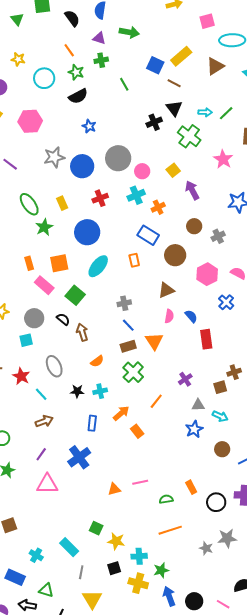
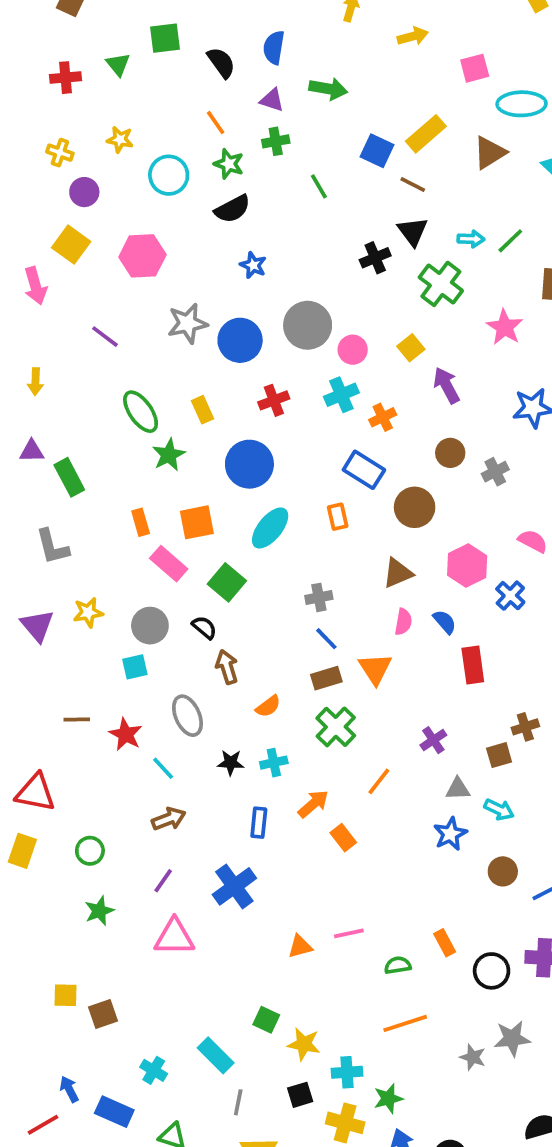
pink hexagon: (207, 274) -> (467, 566), moved
brown arrow: (82, 332) -> (227, 667), moved

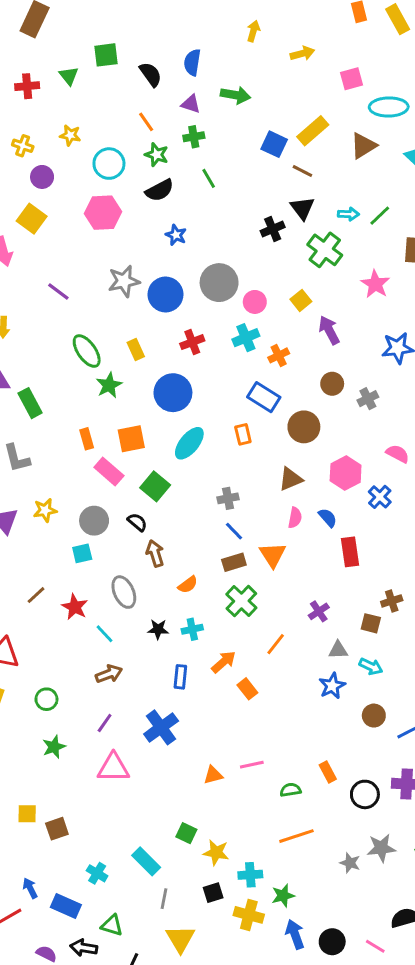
green line: (319, 186) -> (209, 178), moved
pink hexagon: (142, 256) -> (103, 213), moved
brown line: (77, 719) -> (36, 595), turned -42
brown square: (499, 755) -> (371, 623), turned 30

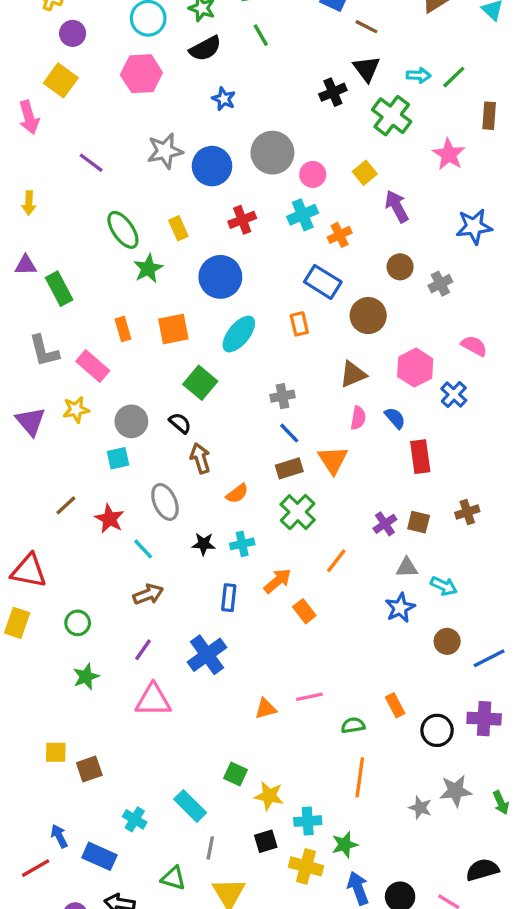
pink rectangle: (109, 472) -> (93, 366), moved
brown square: (371, 623) -> (419, 522), moved
orange line: (296, 836) -> (360, 777), turned -64
green triangle: (112, 925) -> (173, 878), moved

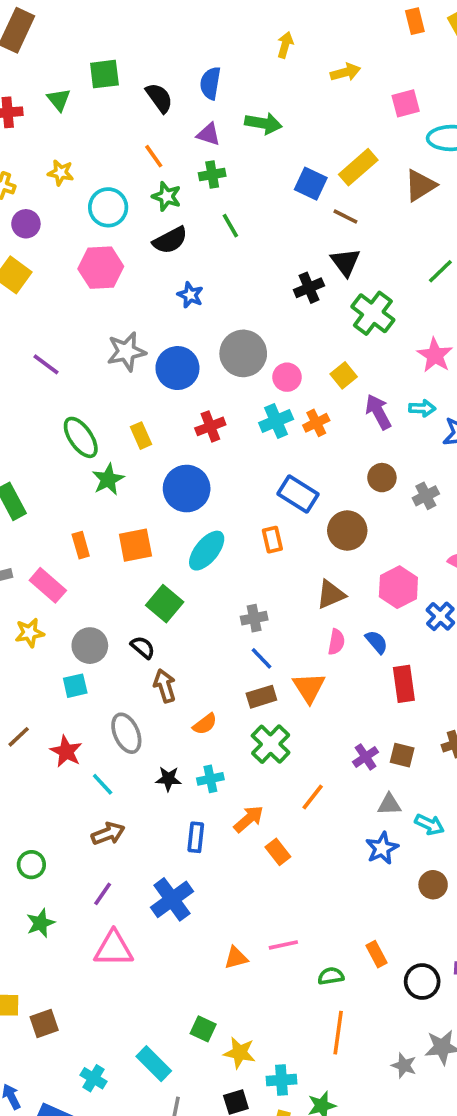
cyan arrow: (419, 75) -> (422, 408), moved
orange cross: (340, 235) -> (316, 423), moved

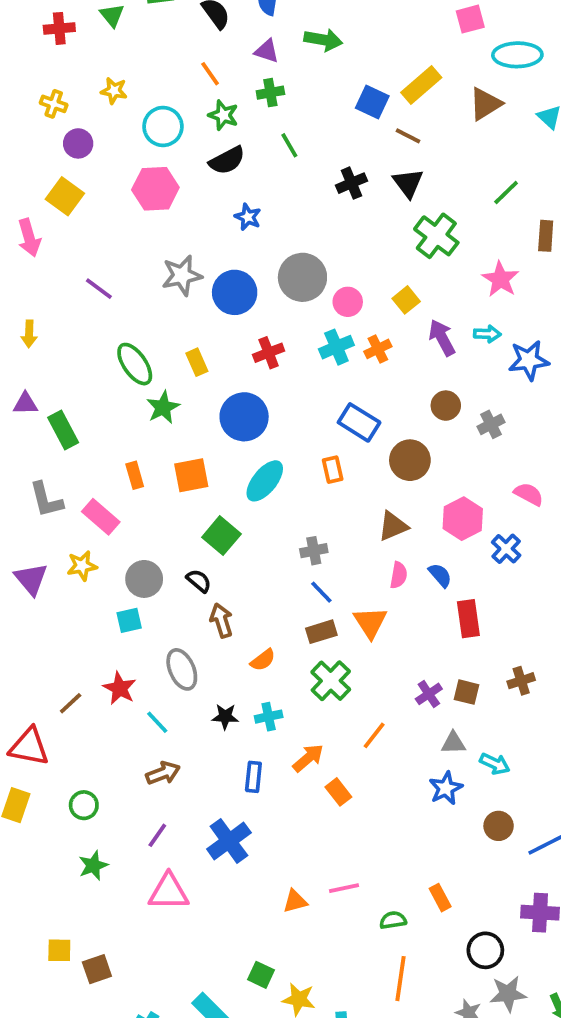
black cross: (309, 288) -> (351, 183), moved
brown line: (19, 737) -> (71, 703), moved
black circle: (422, 981) -> (485, 950), moved

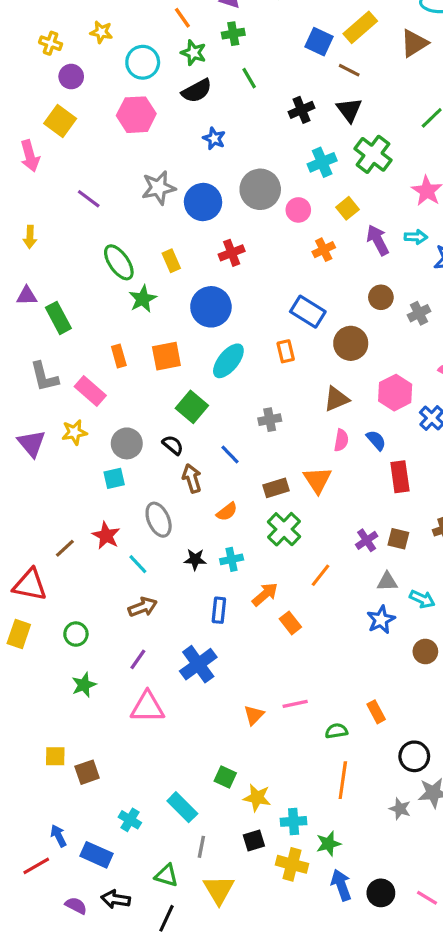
cyan cross: (336, 347) -> (322, 162), moved
blue line: (321, 592) -> (230, 455), moved
orange triangle: (295, 901) -> (254, 715), turned -30

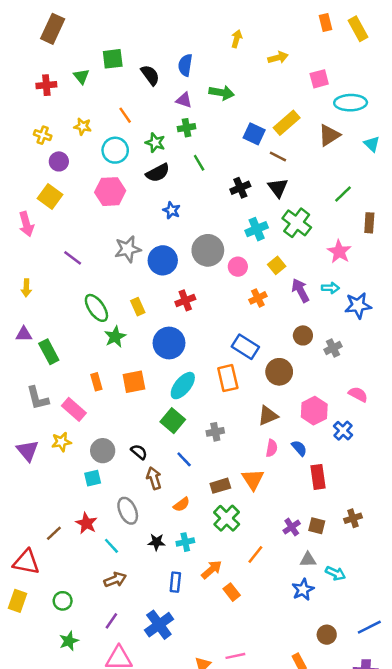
orange line: (182, 18) -> (125, 115), moved
orange rectangle: (286, 351) -> (228, 378), size x1.5
green square: (192, 407) -> (173, 421), moved
brown circle: (425, 651) -> (327, 635), moved

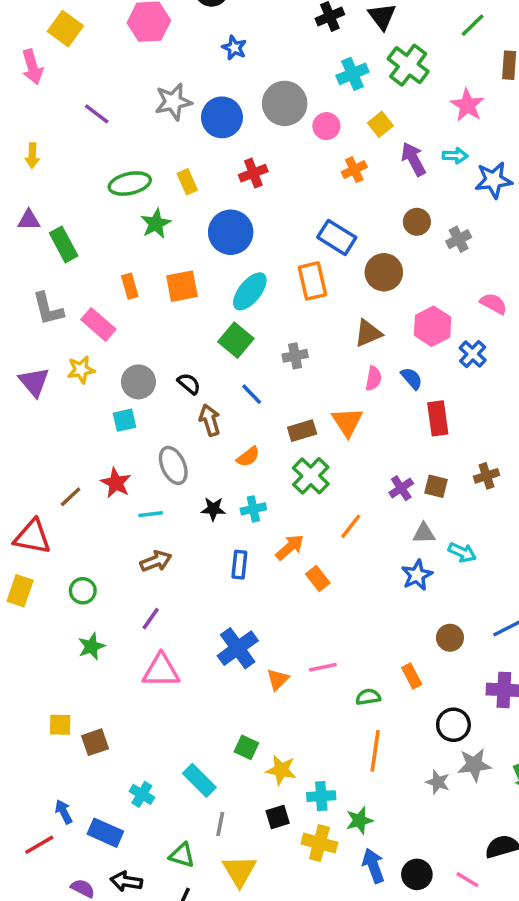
green ellipse: (96, 308) -> (130, 184), turned -68
cyan line: (111, 546) -> (151, 514), turned -54
blue cross: (159, 625) -> (238, 648), moved

